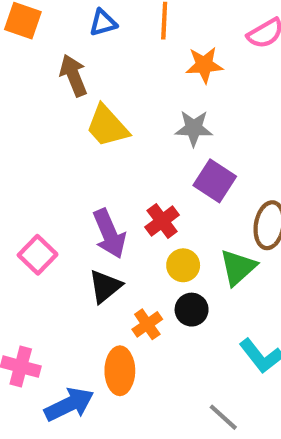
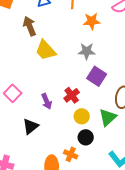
purple arrow: (109, 234) -> (47, 101), size x0.7
pink square: (38, 255) -> (13, 93), moved
black triangle: (105, 286) -> (31, 126), moved
orange cross: (147, 324) -> (71, 154), moved, turned -32

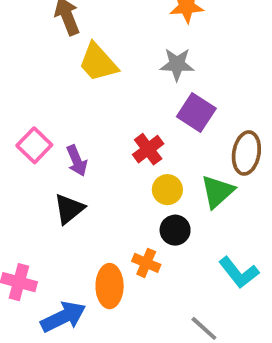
purple arrow: (47, 101) -> (77, 161), moved

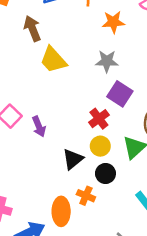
red cross: (148, 149) -> (99, 119), moved
black triangle: (69, 209) -> (73, 159), moved

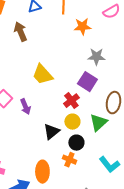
yellow trapezoid: (53, 60) -> (42, 75), moved
gray star: (107, 61) -> (96, 57), moved
orange cross: (86, 196) -> (69, 160), moved

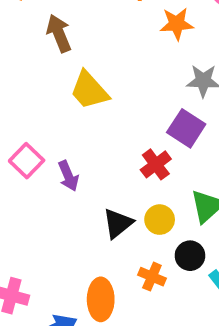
yellow trapezoid: (42, 75) -> (89, 90), moved
yellow circle: (72, 122) -> (160, 220), moved
black circle: (76, 143) -> (190, 256), moved

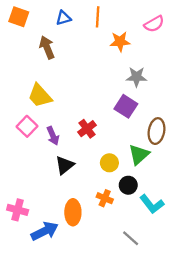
yellow trapezoid: (89, 90) -> (40, 96), moved
red cross: (156, 164) -> (87, 129), moved
black triangle: (118, 223) -> (65, 165), moved

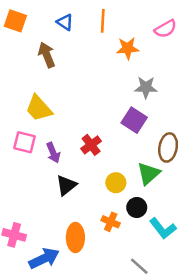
blue triangle: (63, 18) -> (65, 22), turned 49
pink square: (27, 126) -> (25, 142), turned -30

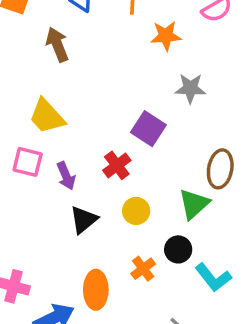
purple square: (134, 120) -> (148, 129), moved
yellow circle: (116, 183) -> (136, 211), moved
orange cross: (111, 222) -> (143, 269), turned 30

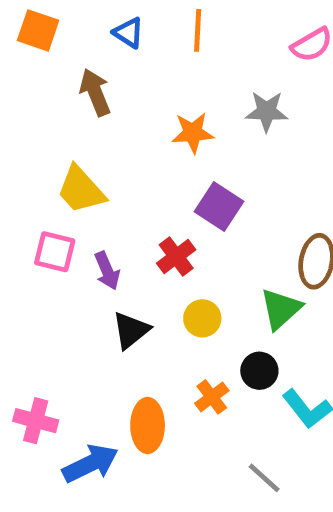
orange star: (166, 36) -> (193, 133), moved
gray star: (190, 88) -> (267, 111), moved

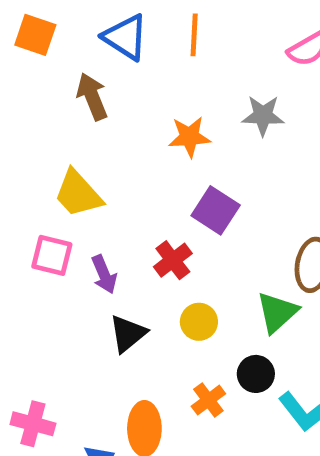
blue triangle: (129, 33) -> (125, 37), size x1.5

